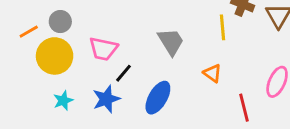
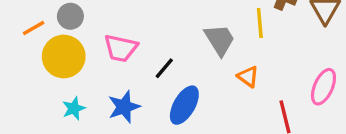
gray trapezoid: (171, 42) -> (220, 40), moved
black line: (123, 73) -> (164, 68), moved

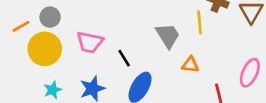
black line: (164, 68) -> (124, 58), turned -72
orange triangle: (248, 77) -> (190, 65), turned -30

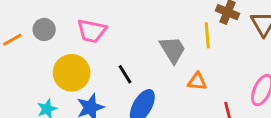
pink trapezoid: (90, 42) -> (92, 31), moved
yellow circle: (45, 49) -> (72, 73), moved

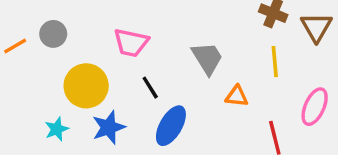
pink trapezoid: (92, 31) -> (131, 43), moved
yellow line: (207, 35) -> (275, 62), moved

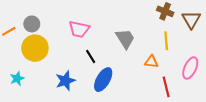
yellow circle: (86, 86) -> (35, 48), moved
orange triangle: (237, 96) -> (151, 62), moved
cyan star: (57, 129) -> (17, 79), moved

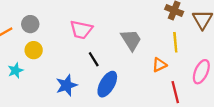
yellow circle: (35, 48) -> (34, 50), size x0.6
orange triangle: (151, 62) -> (159, 65), turned -32
cyan star: (17, 79) -> (16, 71), moved

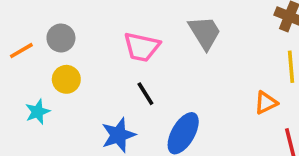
gray trapezoid: (131, 40) -> (205, 33), moved
black line: (94, 59) -> (145, 94), moved

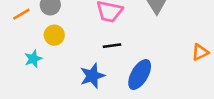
black line: (145, 94) -> (112, 46), turned -66

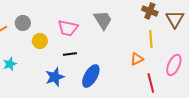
yellow circle: (54, 35) -> (40, 41), moved

